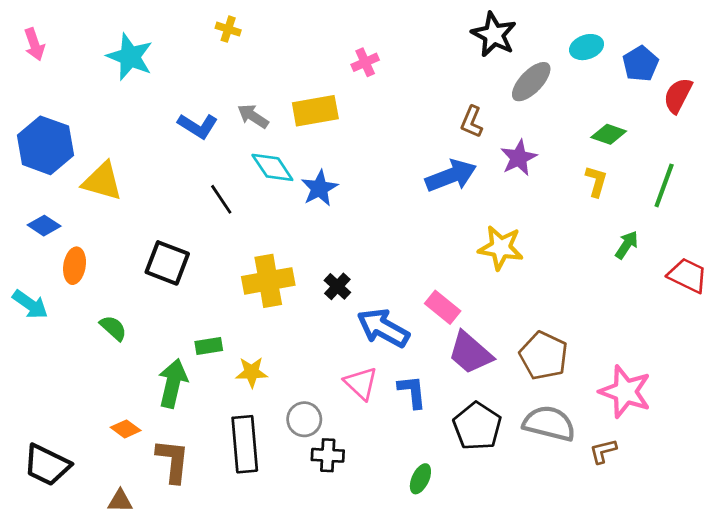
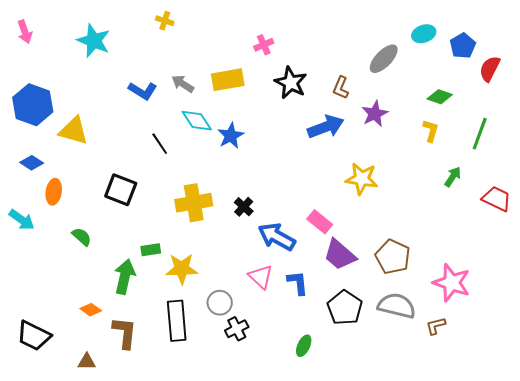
black star: (494, 35) -> (291, 83), moved
yellow star: (252, 372) -> (182, 269), size x1.4
black cross: (328, 455) -> (237, 329), turned -30

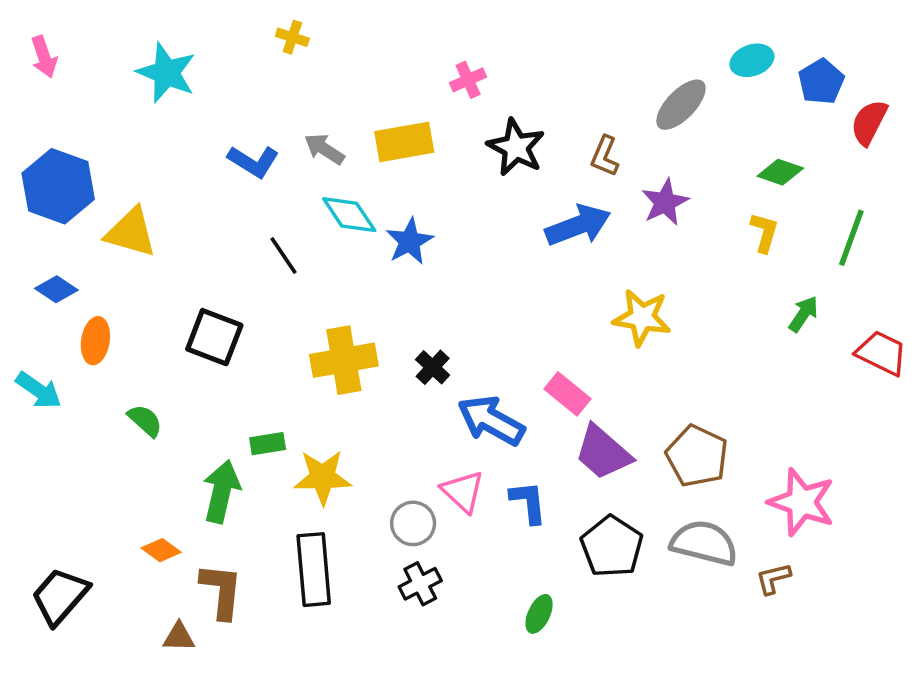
gray circle: (220, 303) -> (413, 523), moved
black trapezoid: (34, 336) -> (60, 596), turned 105
brown triangle: (87, 362) -> (179, 637), moved

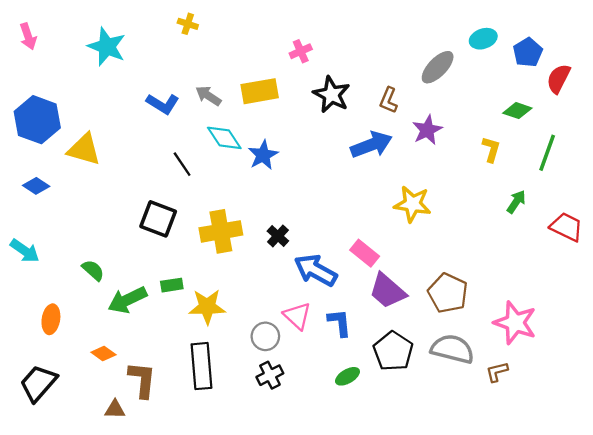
green diamond: (780, 172) -> (517, 111), moved
black square: (214, 337) -> (158, 219), moved
orange ellipse: (95, 341) -> (51, 319), moved
green arrow: (221, 491) -> (127, 300), moved, turned -129
green ellipse: (539, 614) -> (347, 376), moved, turned 35

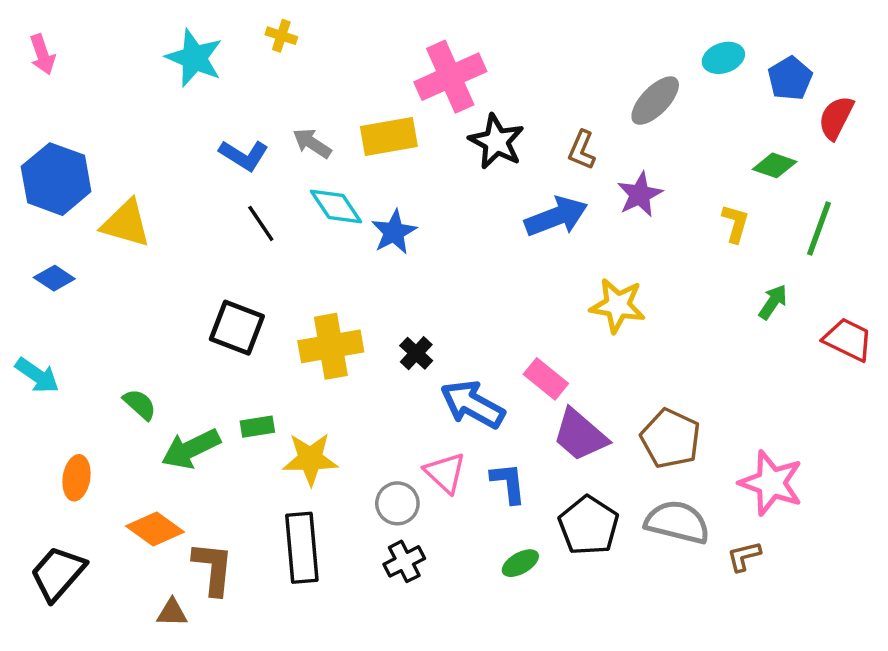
cyan star: (107, 47) -> (194, 58), moved
pink cross: (301, 51) -> (450, 77), size x2.0
black line: (182, 164) -> (261, 223), moved
orange diamond: (103, 353) -> (155, 529), size x1.5

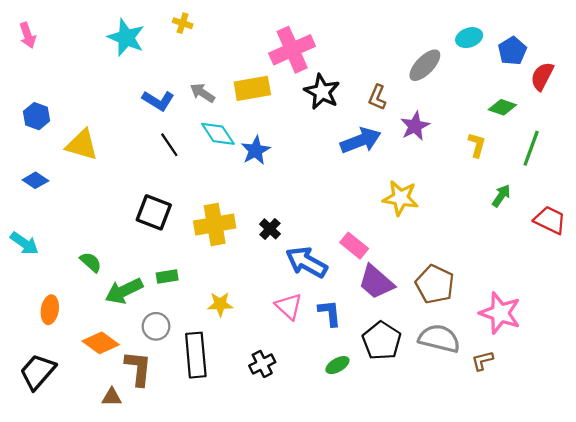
blue hexagon: (56, 179) -> (37, 116), size x0.6
yellow star: (310, 459) -> (220, 304), moved, size x0.7
gray circle: (397, 503) -> (156, 326), moved

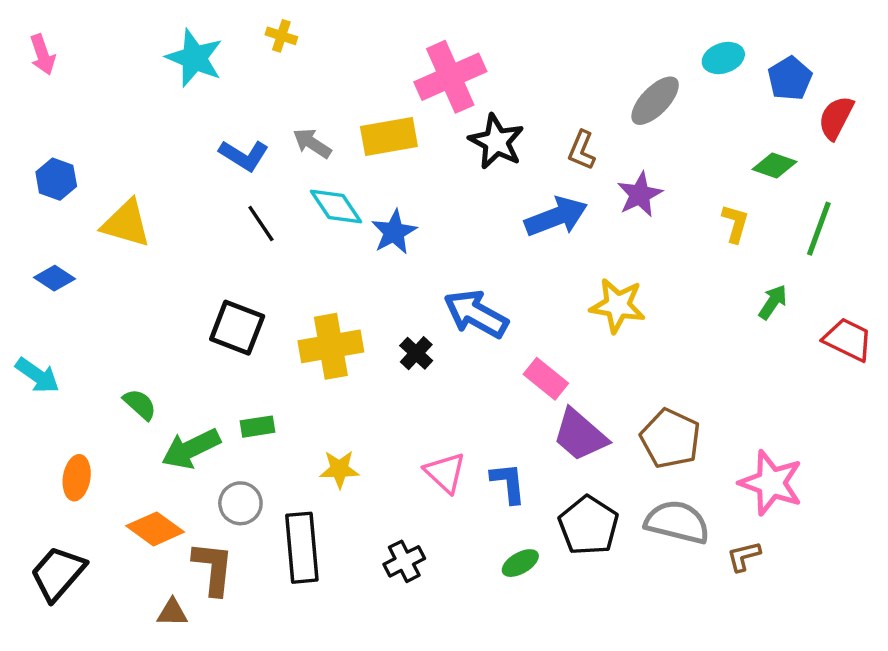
blue arrow: (306, 262) -> (476, 314), moved

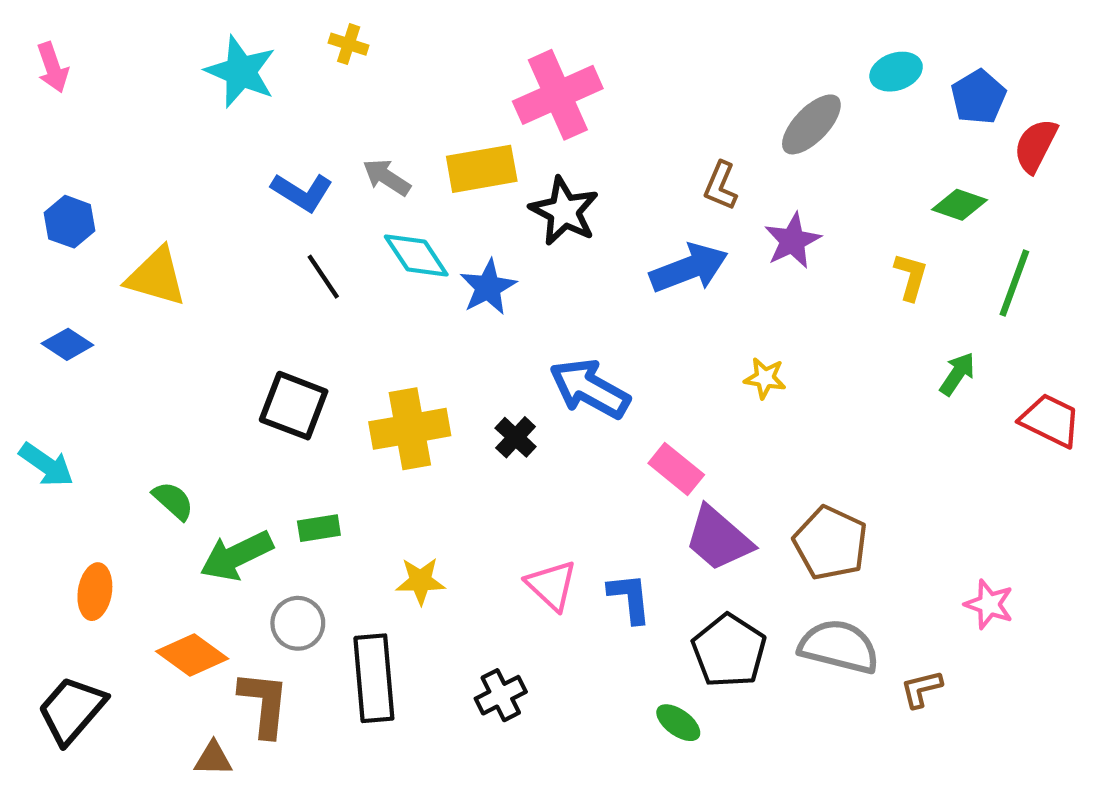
black star: (496, 142) -> (564, 211), moved
yellow star: (618, 305) -> (765, 378), size x0.6
pink star: (771, 483) -> (989, 604), moved, size x0.6
green ellipse: (520, 563) -> (678, 723), moved, turned 66

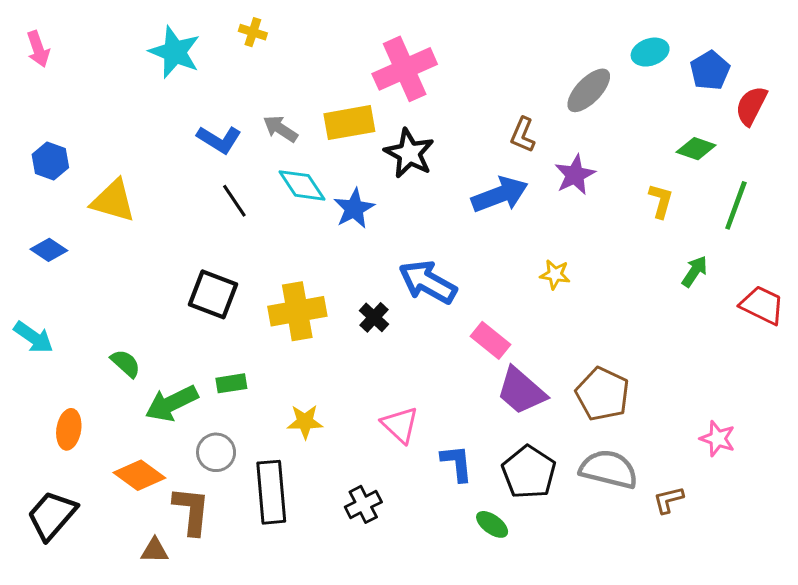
blue L-shape: (630, 598) -> (457, 463), moved

